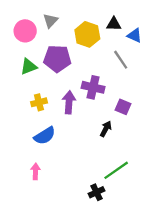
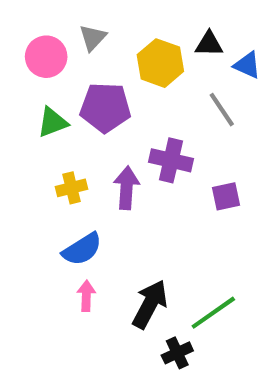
purple square: (123, 107) -> (226, 196), turned -35
black arrow: (106, 129) -> (150, 304), moved, size x1.6
pink arrow: (35, 171) -> (86, 296), moved

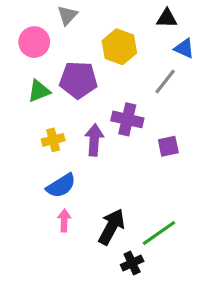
gray triangle: (93, 38) -> (67, 15), moved
black triangle: (209, 44) -> (167, 18), moved
gray line: (222, 110) -> (165, 82), turned 72

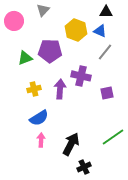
pink circle: (34, 42) -> (14, 21), moved
blue triangle: (184, 48) -> (100, 31), moved
green line: (159, 233) -> (113, 137), moved

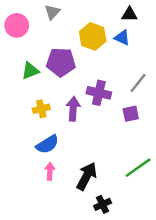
gray line: (105, 52) -> (138, 83), moved

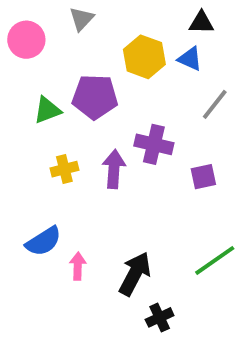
gray line: (138, 83) -> (215, 104), moved
blue semicircle: (47, 144) -> (43, 241), moved

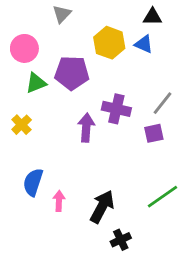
pink circle: (26, 40) -> (24, 48), moved
gray line: (215, 104) -> (162, 103), moved
yellow cross: (64, 169) -> (22, 125), moved, turned -30
blue semicircle: (43, 241) -> (33, 182), turned 140

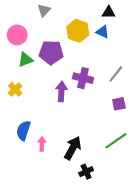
purple square: (154, 133) -> (119, 104), moved

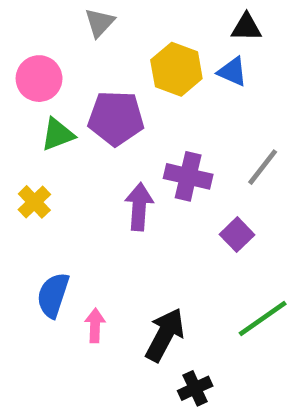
purple square: (119, 104) -> (237, 235), moved, turned -32

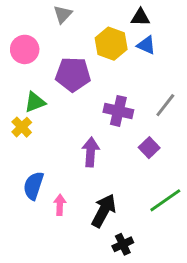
black triangle: (246, 27) -> (140, 17), moved
green triangle: (58, 134) -> (35, 102), moved
purple arrow: (139, 207) -> (91, 152), moved

